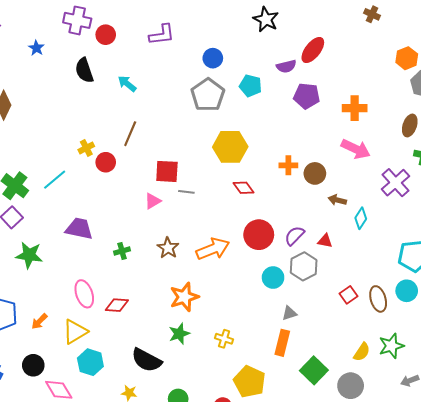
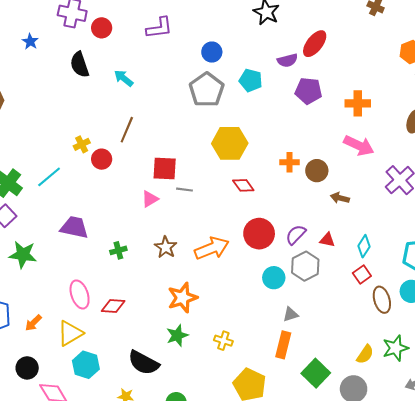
cyan diamond: (361, 218) -> (364, 246), moved
red square: (349, 295) -> (362, 275), moved

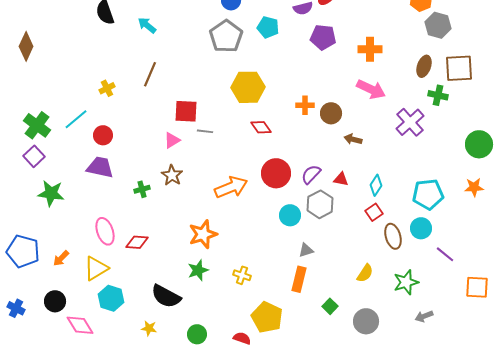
red circle: (102, 159) -> (103, 135), moved
brown star: (166, 247) -> (172, 175), moved
yellow semicircle: (365, 354) -> (365, 273), moved
green square: (316, 373) -> (330, 306), size x0.6

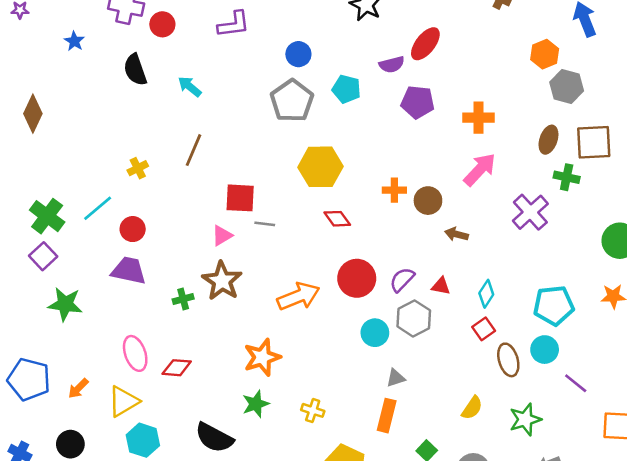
pink arrow: (371, 89) -> (480, 169), turned -72
brown star: (172, 175) -> (222, 281), size x1.4

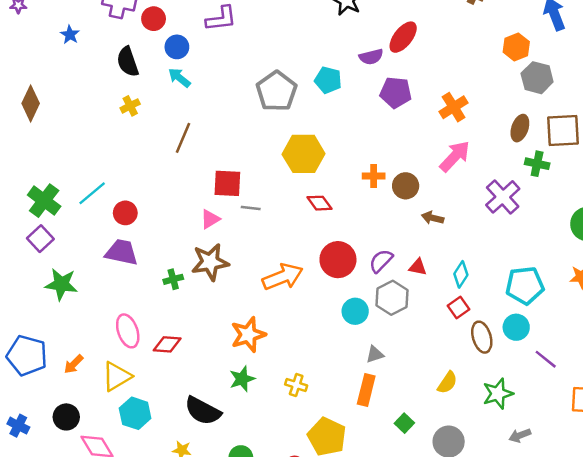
blue circle: (298, 54) -> (177, 47), moved
orange cross: (479, 118) -> (454, 107), turned -32
yellow cross: (138, 168) -> (130, 106), moved
brown star: (222, 281) -> (210, 262), turned 30

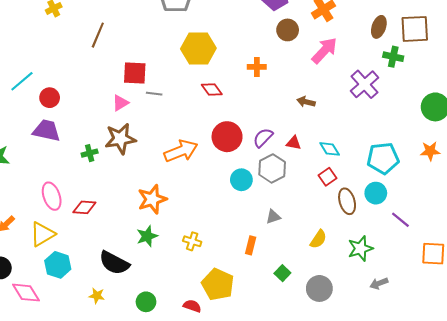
brown circle: (406, 186) -> (288, 30), moved
cyan diamond: (461, 274) -> (330, 149), turned -65
gray triangle: (375, 354) -> (273, 217), moved
orange rectangle: (366, 390) -> (251, 245), size x0.7

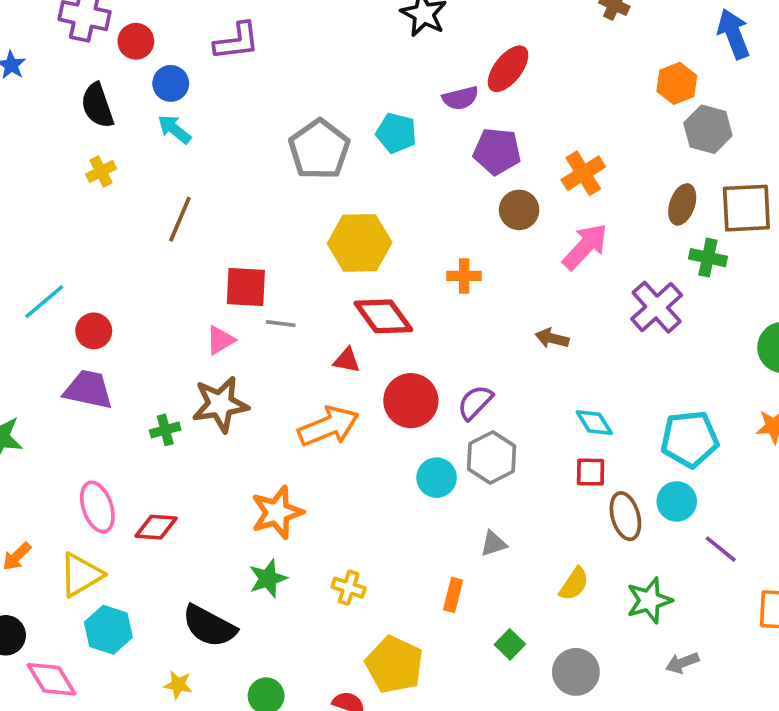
red diamond: (212, 89) -> (383, 316), size x1.5
red triangle: (294, 143) -> (347, 360), moved
red square: (328, 177) -> (591, 472), turned 36

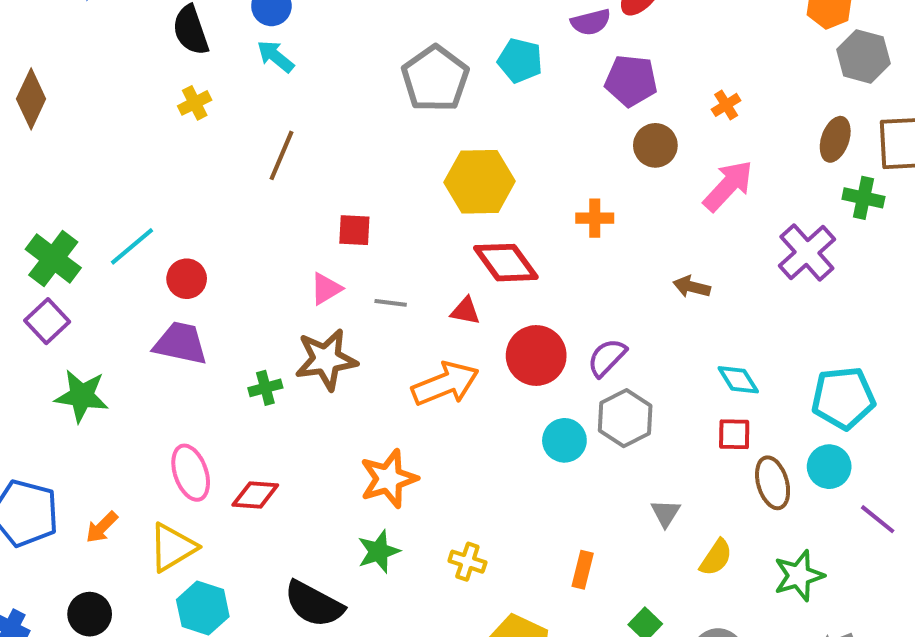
orange cross: (583, 173) -> (726, 105), size x0.6
red square: (246, 287) -> (354, 230), size x0.7
gray line: (281, 324) -> (391, 303), moved
gray triangle: (493, 544) -> (665, 513), moved, turned -40

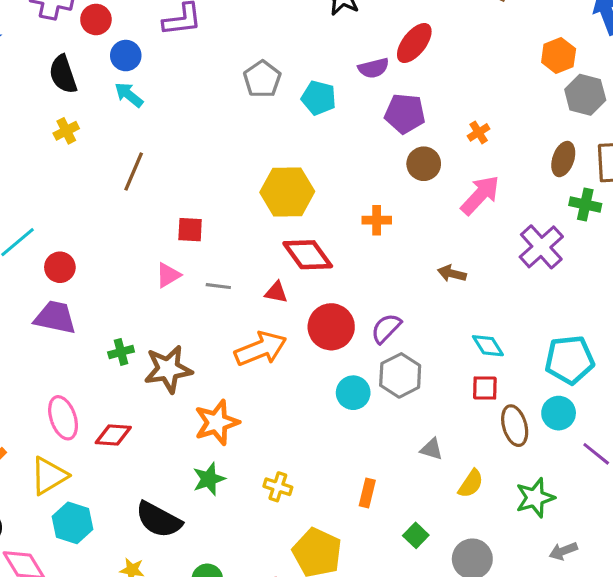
gray pentagon: (435, 79) -> (262, 79), moved, size x0.7
brown star: (326, 360) -> (168, 369), moved
gray triangle: (665, 513) -> (432, 449), turned -45

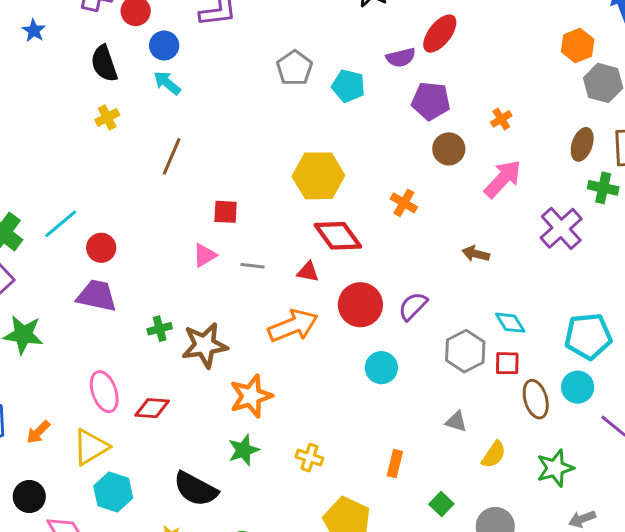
orange cross: (377, 220) -> (404, 203), turned 30
gray hexagon: (400, 375) -> (465, 351), moved

